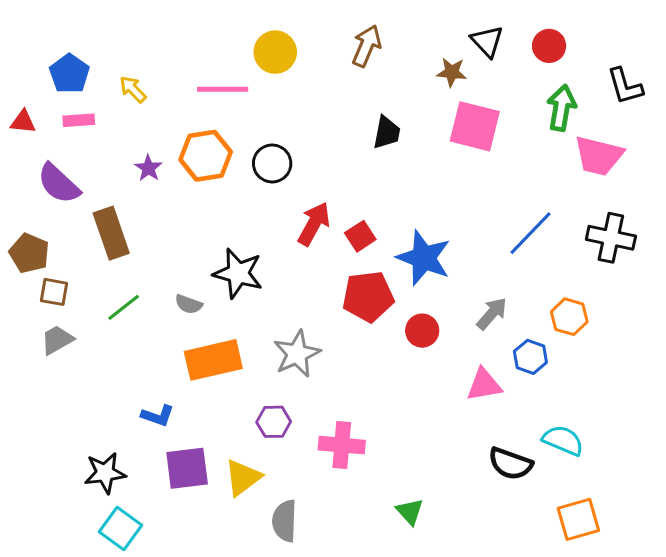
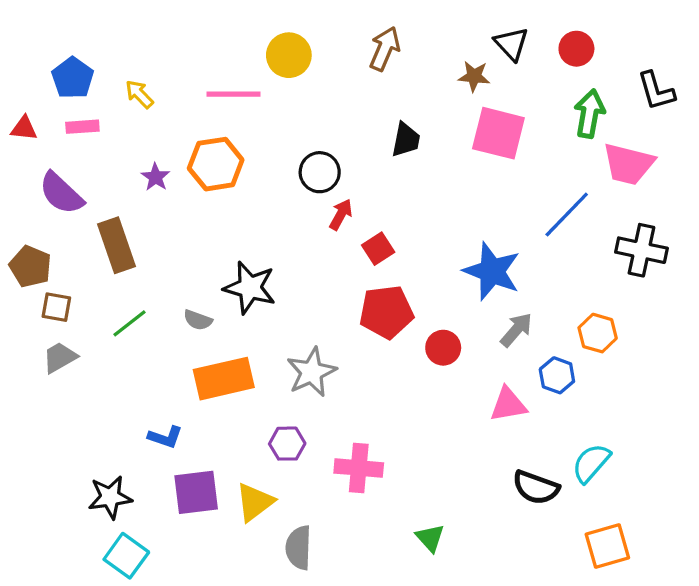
black circle: (272, 163) -> (320, 172), moved
red arrow: (314, 224) -> (341, 214), moved, size x0.7
blue line: (530, 233) -> (567, 214), moved
blue star: (424, 258) -> (492, 271), moved
cyan semicircle: (563, 440) -> (591, 463), turned -72

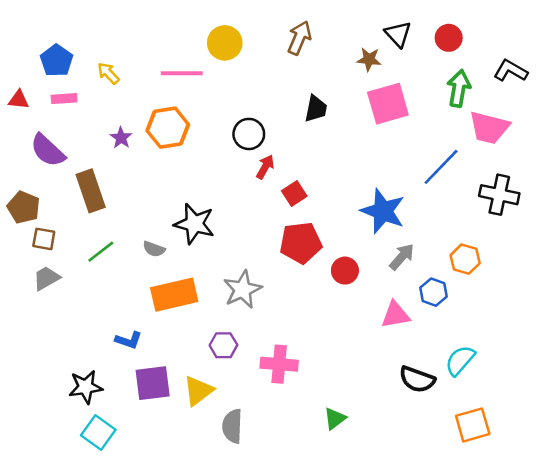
black L-shape: (656, 91) -> (511, 71), turned 136
pink square: (498, 133) -> (388, 104), turned -30
green triangle: (430, 538) -> (335, 419), turned 35

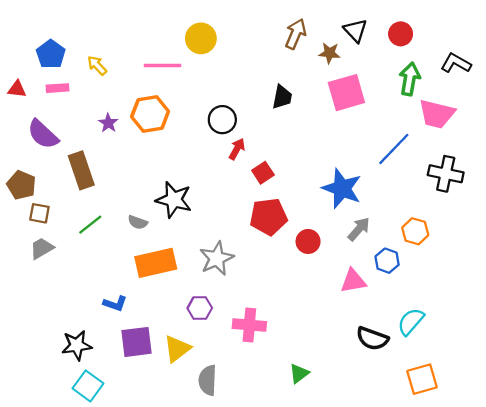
brown arrow: (299, 38) -> (296, 34), moved

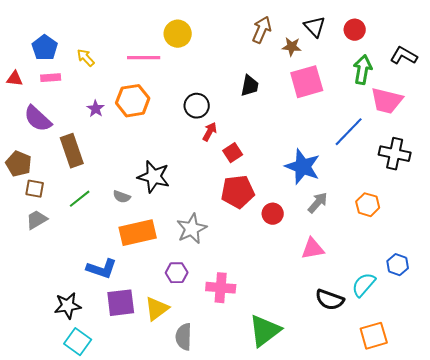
blue hexagon: (387, 261) -> (398, 265), moved
blue L-shape: (115, 304) -> (102, 269), size x1.4
green triangle: (299, 374) -> (265, 331), size x1.8

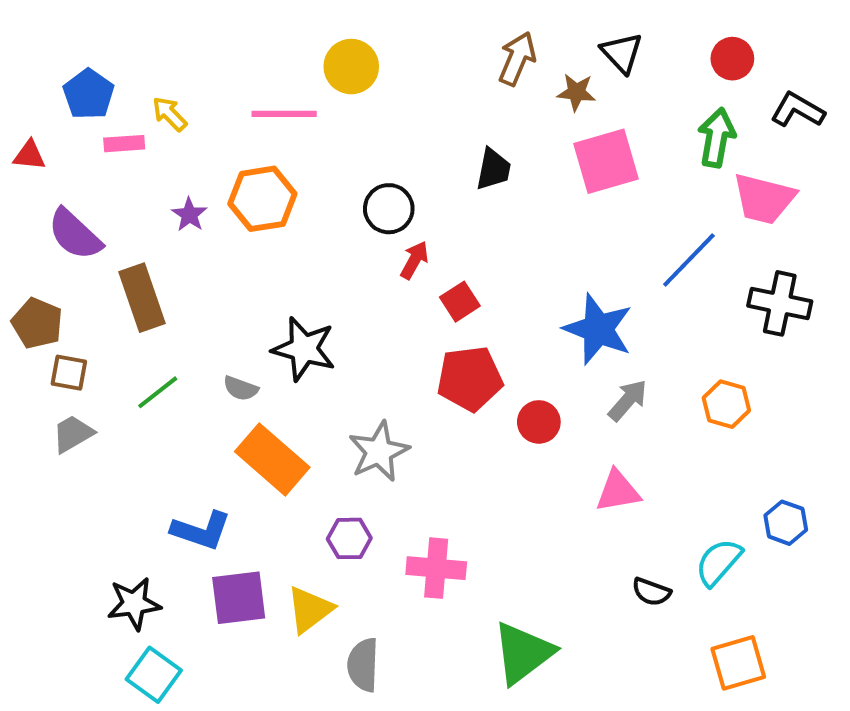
red circle: (355, 30) -> (732, 59), moved
pink rectangle: (51, 78) -> (124, 144), moved
orange rectangle: (138, 233) -> (272, 459), turned 54
black semicircle: (330, 300) -> (651, 592), size x0.7

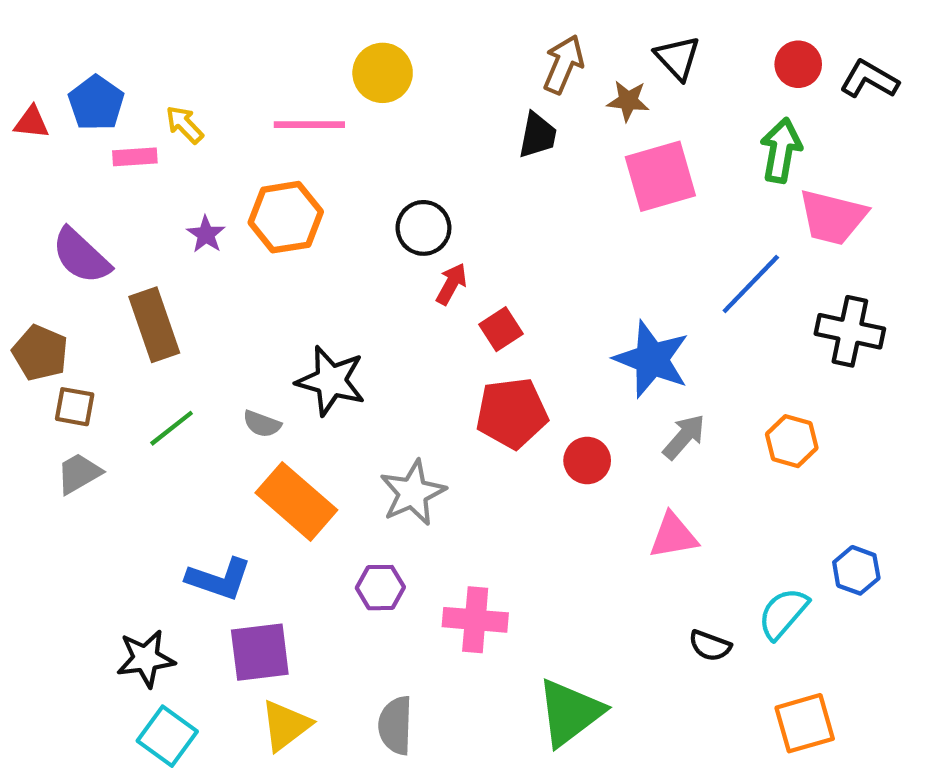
black L-shape: (798, 110) -> (869, 79), moved
red triangle: (29, 155) -> (32, 122), moved
black trapezoid: (493, 169) -> (538, 135), moved
yellow triangle: (310, 610) -> (286, 725), moved

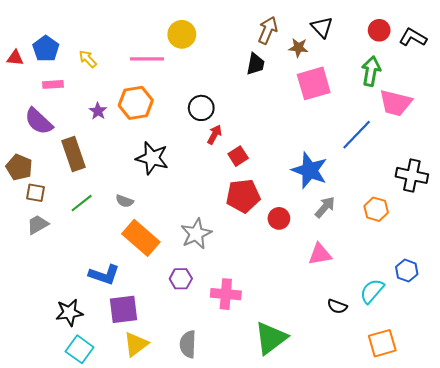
pink rectangle: (135, 157) -> (53, 84), moved
black cross: (850, 331) -> (412, 175), moved
black star: (331, 381) -> (152, 158), moved

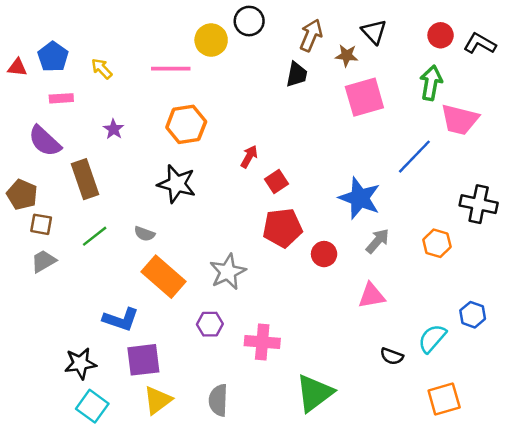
orange hexagon: (136, 103) -> (186, 124), moved
black circle: (201, 108) -> (249, 21), moved

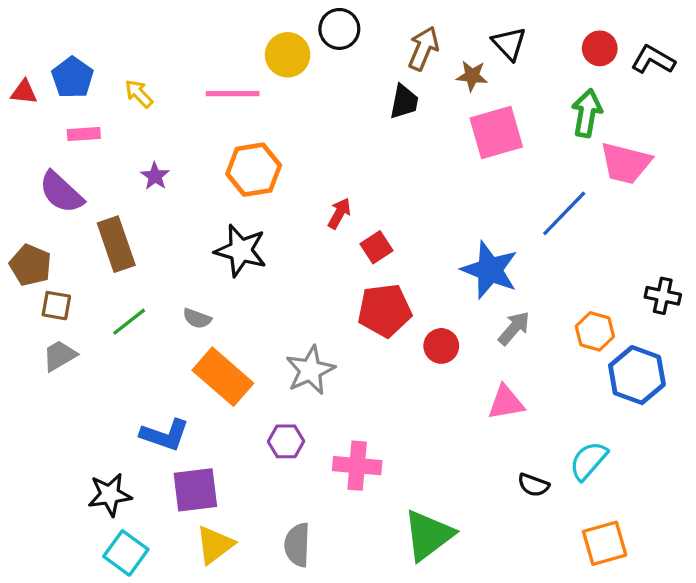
black cross: (479, 204) -> (663, 296), moved, size x0.7
blue hexagon: (473, 315) -> (637, 375), moved, size x1.6

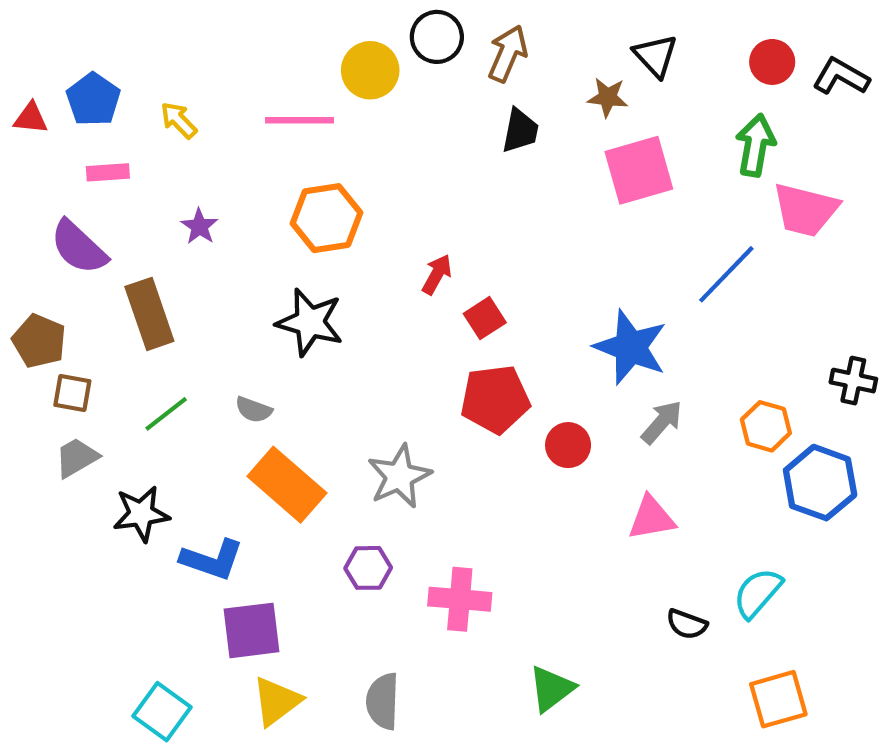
brown arrow: (423, 48) -> (508, 54), moved
black star: (110, 495) -> (141, 514), moved
green triangle: (428, 535) -> (551, 689), size x0.7

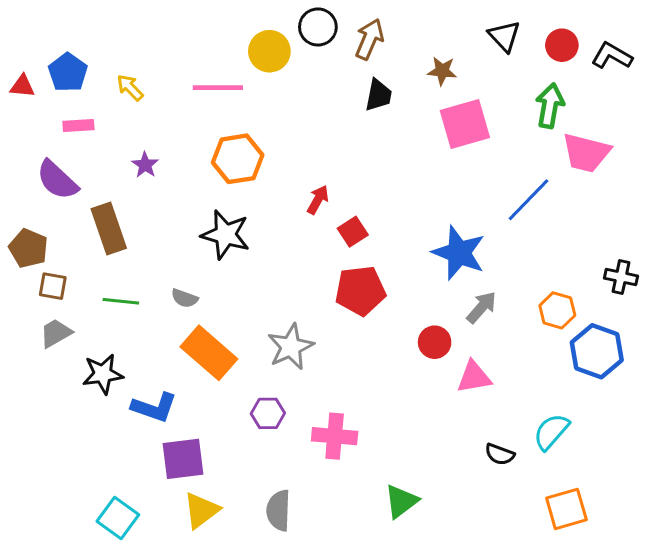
black triangle: (656, 56) -> (504, 36), moved
green line: (166, 414) -> (121, 301), turned 44
red circle: (568, 445) -> (435, 342), moved

